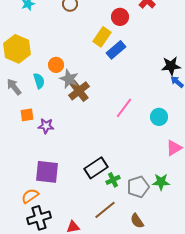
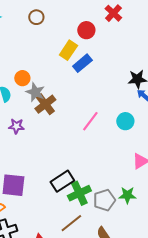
cyan circle: (159, 117) -> (125, 121), moved
purple star: (46, 126) -> (16, 126), moved
green cross: (113, 180) -> (79, 193), size x1.6

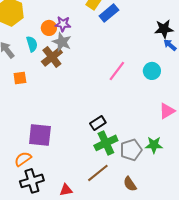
brown cross: (45, 104) -> (52, 57), moved
purple star: (16, 126) -> (63, 24), moved
black rectangle: (62, 181) -> (98, 123), moved, size x0.7

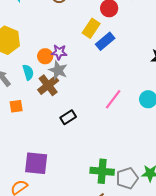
black rectangle: (98, 123) -> (68, 117), moved
green cross: (106, 143) -> (102, 171), turned 30

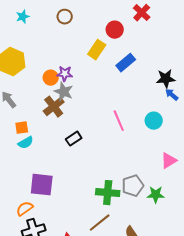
blue rectangle: (105, 41) -> (126, 63), moved
cyan semicircle: (28, 72) -> (26, 143), moved, turned 77
pink line: (113, 99) -> (119, 121), turned -60
gray pentagon: (127, 178) -> (133, 186), moved

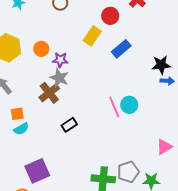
orange circle: (51, 78) -> (41, 49), moved
blue arrow: (172, 95) -> (167, 81), turned 144
cyan circle: (154, 121) -> (129, 105), moved
purple square: (42, 185) -> (37, 171), turned -30

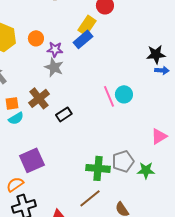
blue rectangle: (121, 49) -> (83, 39), moved
brown cross: (49, 93) -> (39, 98), moved

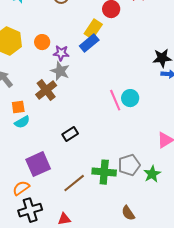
brown cross: (39, 98) -> (46, 90), moved
black rectangle: (64, 114) -> (70, 134), moved
green star: (146, 170) -> (152, 174), turned -30
brown line: (90, 198) -> (74, 183), moved

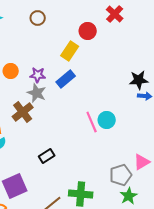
orange circle: (42, 42) -> (11, 71), moved
blue rectangle: (89, 43) -> (66, 79), moved
gray pentagon: (129, 165) -> (121, 175), moved

